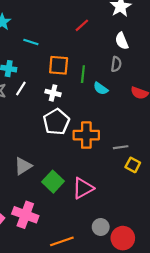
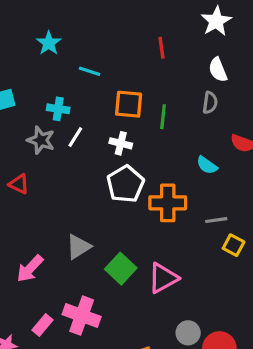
red line: (82, 25) -> (161, 48), turned -56
cyan semicircle: (101, 89) -> (207, 165), moved

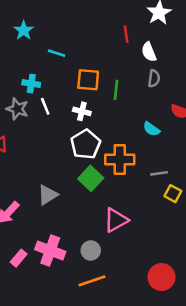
red line: (161, 48) -> (126, 34), moved
white semicircle: (218, 70) -> (149, 52), moved
white line: (75, 137) -> (45, 106), turned -54
green square: (121, 269) -> (91, 178), moved
gray circle: (188, 333) -> (91, 250), moved

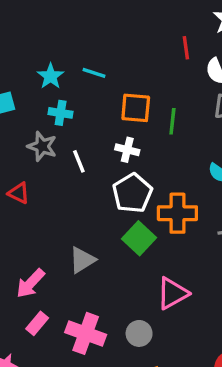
cyan star: (24, 30) -> (51, 76), moved
white line: (45, 106) -> (79, 161), moved
pink rectangle: (19, 258) -> (37, 323), moved

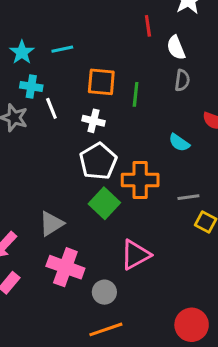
cyan line: (94, 73) -> (62, 49), turned -30
white line: (79, 161) -> (51, 108), moved
pink cross: (86, 333) -> (65, 267), moved

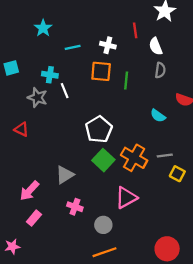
cyan star: (22, 52) -> (43, 28), moved
white cross: (93, 121) -> (108, 45), moved
orange cross: (140, 180) -> (134, 158), moved, turned 30
pink cross: (65, 267) -> (75, 207), size x0.6

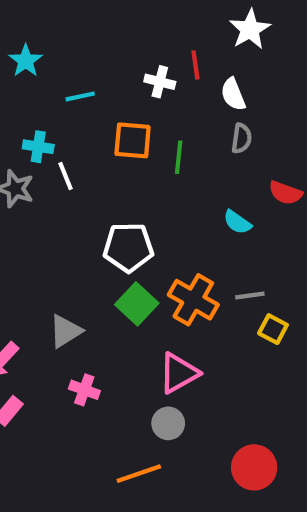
white cross: (108, 45) -> (160, 82), moved
white pentagon: (99, 129) -> (128, 247), turned 30
gray circle: (103, 225) -> (168, 423), moved

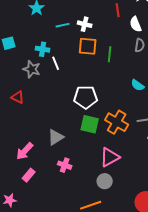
white cross: (160, 82) -> (85, 24), moved
green square: (137, 304) -> (90, 124), turned -30

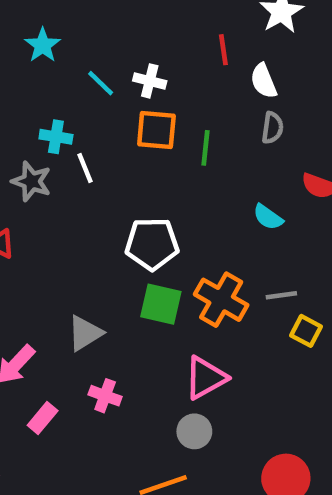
cyan line: (63, 25) -> (101, 83), turned 56
pink rectangle: (29, 175) -> (43, 418), moved

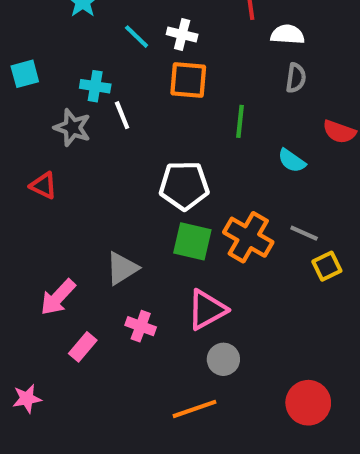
white semicircle: (264, 81) -> (288, 34), turned 116
green line: (206, 148) -> (240, 121), moved
gray line: (281, 295) -> (304, 233), turned 32
yellow square: (306, 331) -> (327, 266), turned 36
pink triangle: (206, 378) -> (207, 310), moved

